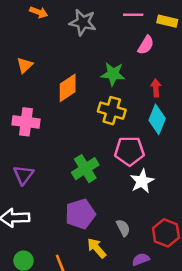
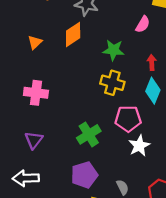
orange diamond: (68, 88) -> (73, 34), moved

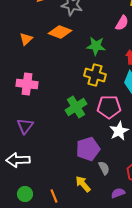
orange diamond: (73, 34) -> (60, 32), turned 55
green cross: (89, 134) -> (76, 107), moved
purple pentagon: (84, 175) -> (88, 149), moved

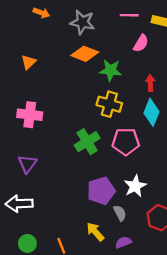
orange diamond: (60, 32) -> (85, 54), moved
white star: (119, 131) -> (135, 186), moved
purple semicircle: (118, 193) -> (123, 242), moved

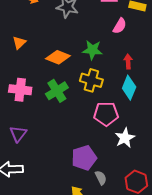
orange diamond: (85, 54) -> (58, 57), moved
green cross: (87, 142) -> (57, 91), moved
white star: (135, 186) -> (125, 138), moved

